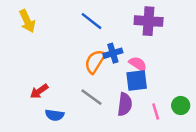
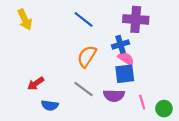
blue cross: (113, 53) -> (120, 44), moved
purple semicircle: (125, 104) -> (114, 96), turned 84
green circle: (181, 106) -> (164, 109), moved

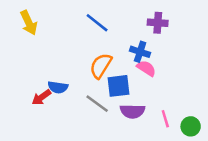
purple cross: (136, 19) -> (158, 23), size x0.7
blue cross: (120, 44) -> (140, 52), turned 35
blue square: (125, 74) -> (119, 86), moved
blue semicircle: (50, 105) -> (58, 87), moved

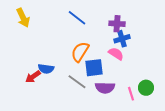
purple cross: (158, 23) -> (117, 24), moved
blue cross: (140, 52) -> (122, 39), moved, turned -35
green circle: (191, 126) -> (146, 88), moved

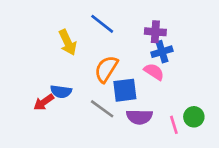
yellow arrow: (23, 18) -> (68, 42), moved

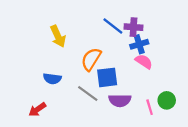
blue line: (102, 24) -> (113, 26), moved
pink semicircle: (154, 72) -> (144, 61), moved
red arrow: (44, 102) -> (37, 110), moved

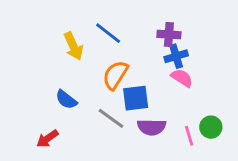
blue line: (113, 26) -> (108, 33), moved
blue semicircle: (52, 79) -> (66, 100), turned 30

